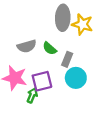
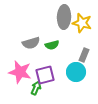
green semicircle: (50, 48) -> (52, 45), turned -56
gray rectangle: (67, 59) -> (84, 55), moved

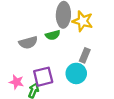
green semicircle: (52, 45) -> (53, 35), moved
pink star: (20, 72) -> (16, 82), moved, size x0.6

